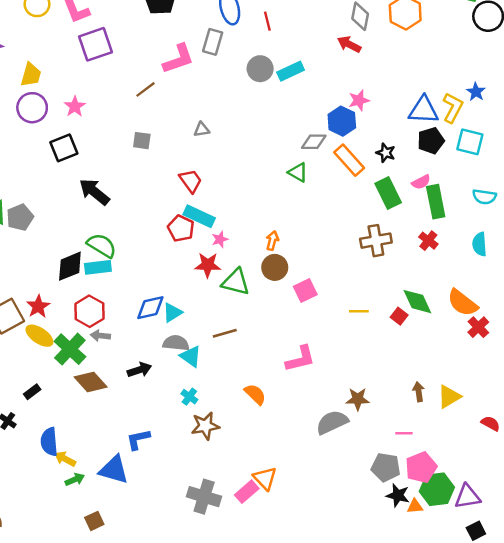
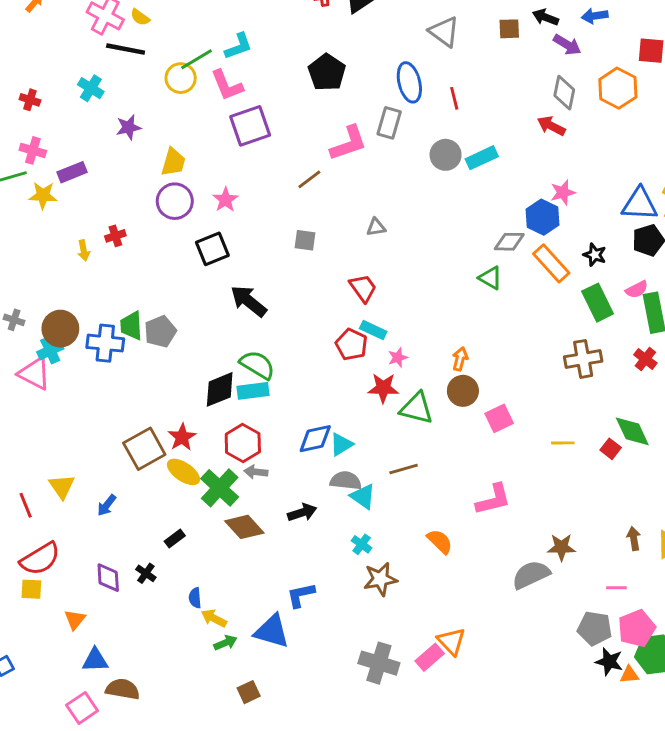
cyan rectangle: (199, 216) -> (373, 330), size x0.7
blue semicircle: (49, 442) -> (195, 598), size x0.6

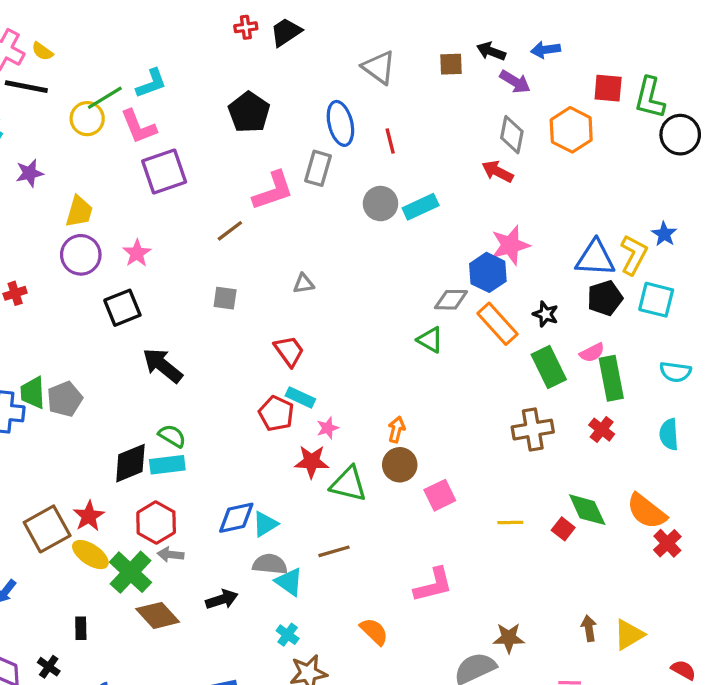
pink star: (563, 192) -> (510, 245), size x1.4
green semicircle: (257, 365) -> (172, 436), size x0.7
black rectangle: (175, 539) -> (81, 628), turned -54

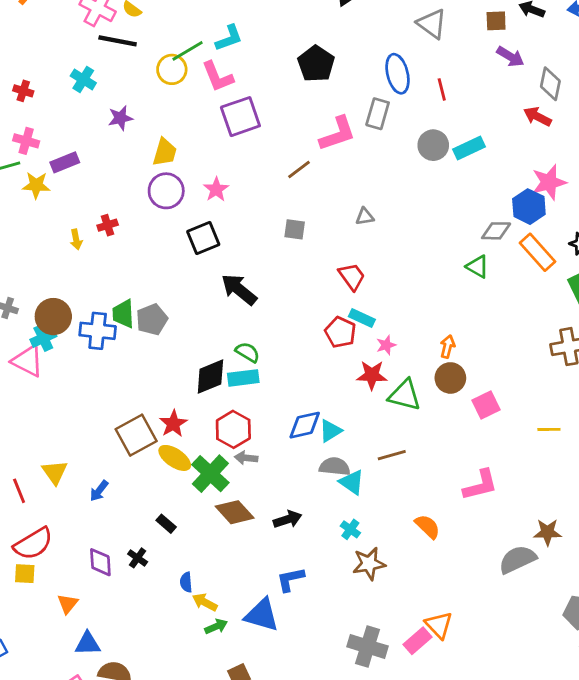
purple arrow: (515, 82) -> (510, 57), moved
black arrow: (222, 599) -> (288, 519), moved
black rectangle: (81, 628) -> (166, 524), turned -48

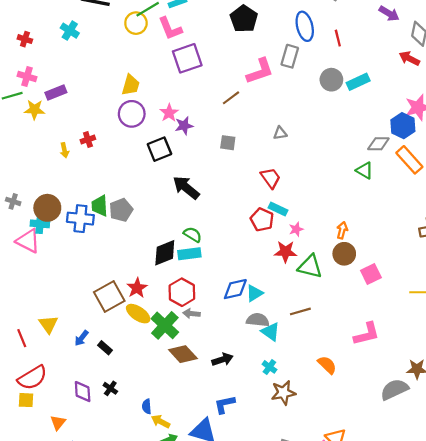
purple star: (120, 118) -> (184, 126), moved
cyan cross: (43, 338) -> (40, 224), turned 30
black rectangle: (166, 524) -> (105, 348), moved

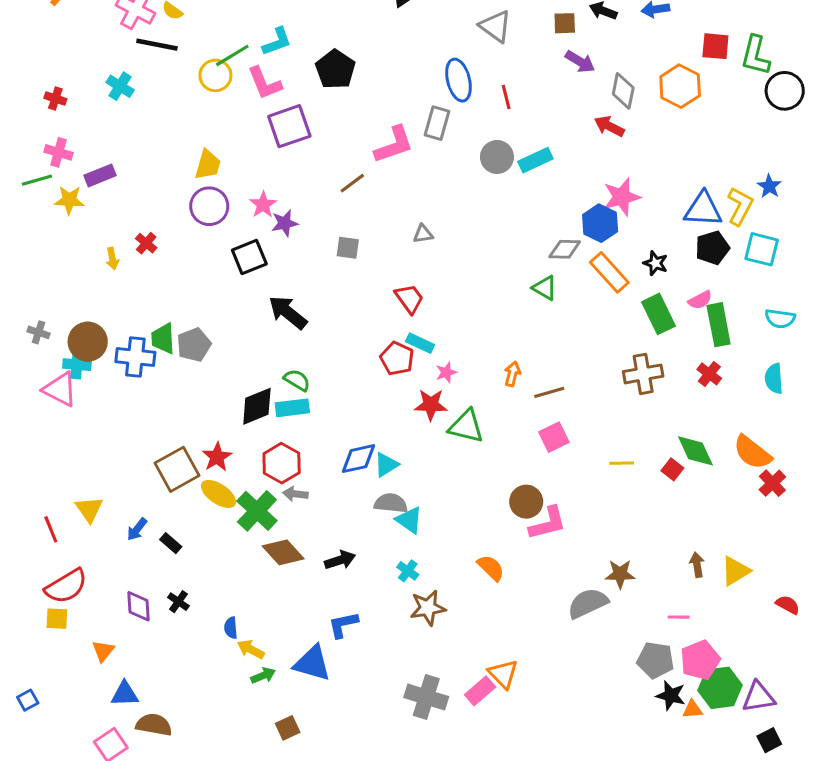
black pentagon: (244, 19) -> (335, 69), moved
red cross: (88, 140) -> (146, 243), turned -32
brown circle: (344, 254) -> (526, 502), moved
brown line: (300, 311) -> (549, 392), moved

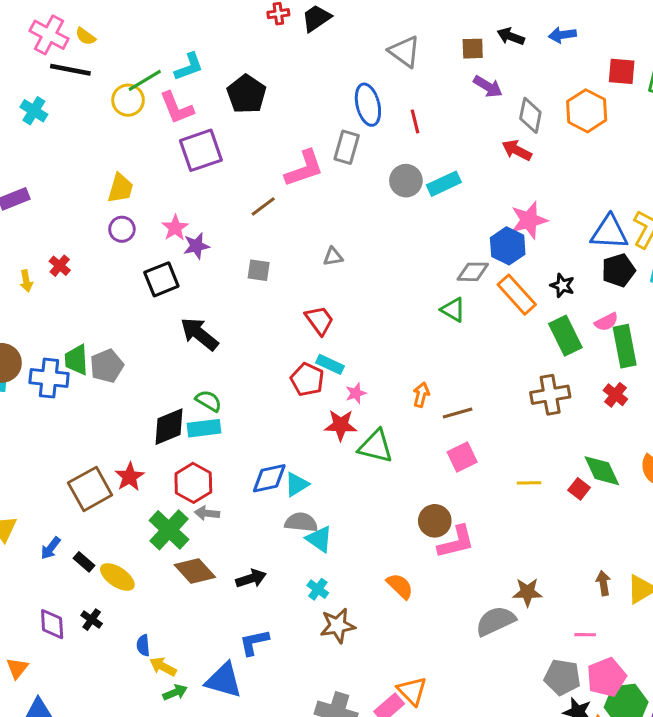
purple circle: (209, 206) -> (122, 229), size x0.7
yellow ellipse: (218, 494) -> (117, 577), moved

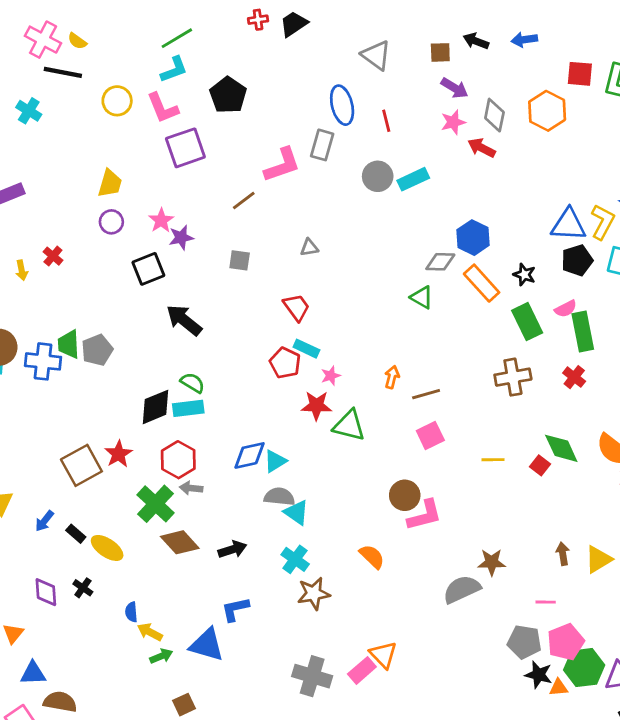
green line: (145, 80) -> (177, 38), moved
pink star: (529, 220) -> (453, 122), moved, size x0.7
cyan cross: (318, 589) -> (295, 559), size x1.4

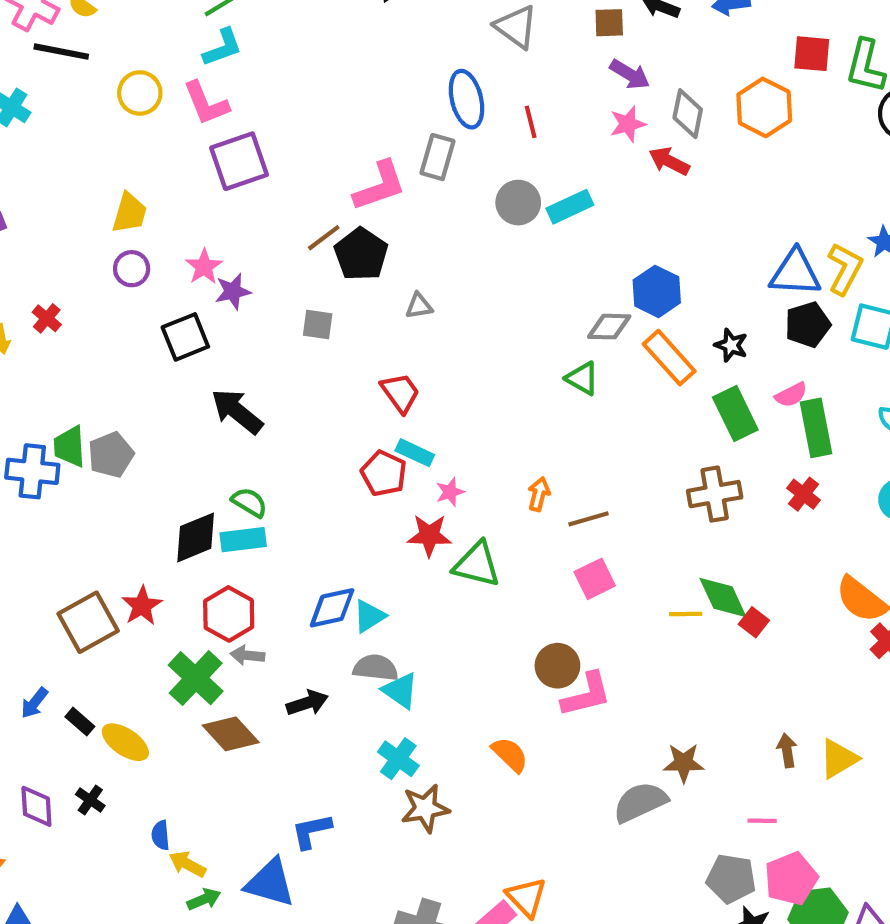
black pentagon: (228, 95) -> (361, 254), moved
green diamond: (561, 448) -> (723, 597), moved
black arrow: (232, 549) -> (307, 703), moved

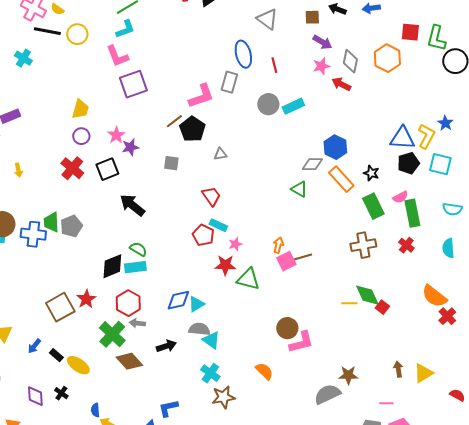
yellow circle: (140, 93) -> (77, 34), moved
red cross: (47, 318) -> (72, 168), moved, size x1.6
pink square: (595, 579) -> (286, 261), moved

